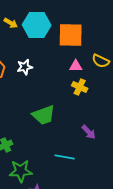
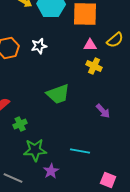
yellow semicircle: (101, 61) -> (115, 40), turned -66
cyan line: (65, 157) -> (80, 151), moved

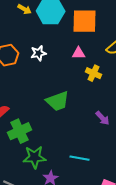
pink triangle: (90, 45) -> (79, 53), moved
green cross: (20, 124) -> (20, 131), size x1.6

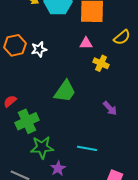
white star: (39, 53) -> (39, 49), moved
green trapezoid: (58, 101) -> (65, 91), turned -35

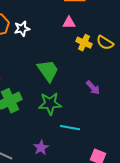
yellow semicircle: (122, 37) -> (105, 43), moved, turned 72
green trapezoid: (65, 91) -> (48, 71), turned -70
green star: (42, 147) -> (50, 104), moved

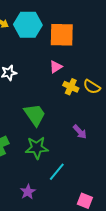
pink triangle: (69, 23) -> (56, 67), turned -32
cyan line: (70, 128) -> (57, 172), turned -60

